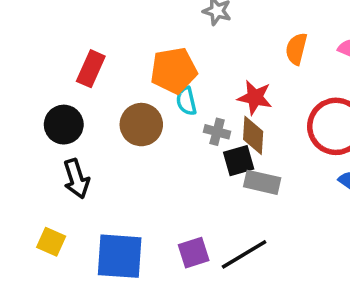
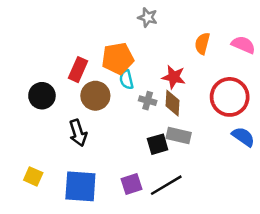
red rectangle: (91, 69) -> (78, 70), moved
black square: (239, 161) -> (158, 144), moved
black arrow: (76, 179) -> (78, 133), moved

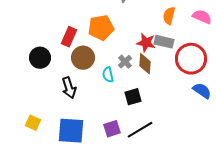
cyan semicircle: (126, 80) -> (108, 75), moved
gray cross: (148, 101) -> (125, 62), turned 32
gray rectangle: (179, 135) -> (164, 42), moved

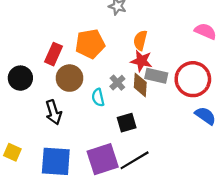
orange semicircle: (169, 16) -> (140, 40), moved
gray rectangle: (164, 42) -> (156, 76), moved
purple square: (112, 129) -> (103, 159), size x1.6

